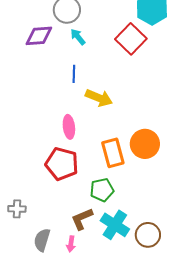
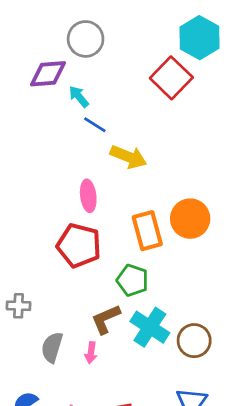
cyan arrow: (78, 37) -> (79, 97), moved
blue line: (74, 74) -> (95, 125), turned -60
green pentagon: (102, 190) -> (132, 280), turned 30

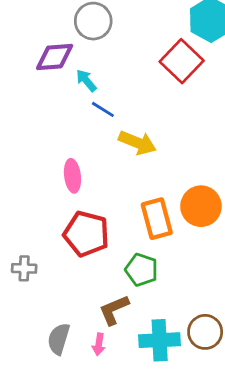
pink ellipse: (88, 196) -> (72, 176), moved
gray cross: (19, 306) -> (24, 268), moved
cyan cross: (150, 327) -> (160, 340), moved, turned -36

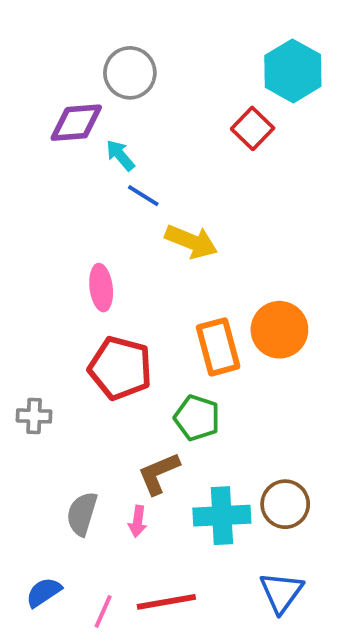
red square: (182, 61) -> (253, 128), size x0.7

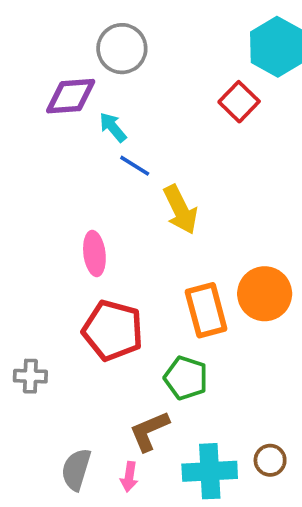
yellow arrow: (191, 242) -> (180, 210), turned 42
brown circle: (285, 504) -> (270, 460), size x0.7

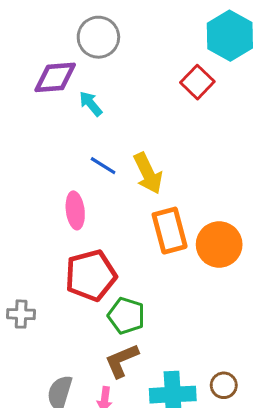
blue line: (135, 166) -> (103, 166), moved
orange rectangle: (206, 310) -> (170, 231), moved
red pentagon: (113, 330) -> (91, 275), turned -30
green pentagon: (186, 378) -> (126, 316), moved

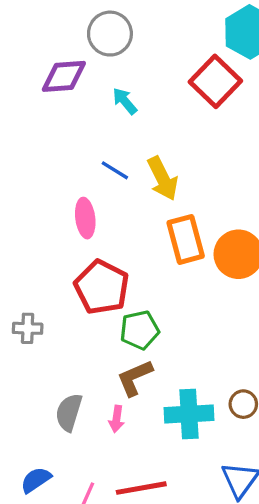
red square: (197, 82) -> (215, 81), size x1.4
cyan arrow: (91, 104) -> (125, 101), moved
red pentagon: (91, 275) -> (102, 287), turned -30
green pentagon: (126, 316) -> (140, 330), turned -30

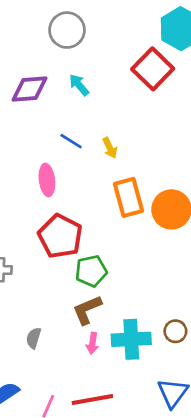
purple diamond: (64, 76) -> (30, 89), moved
yellow arrow: (163, 178) -> (110, 148), size x0.6
gray semicircle: (69, 412) -> (34, 338), size x0.7
pink arrow: (117, 419) -> (92, 343), moved

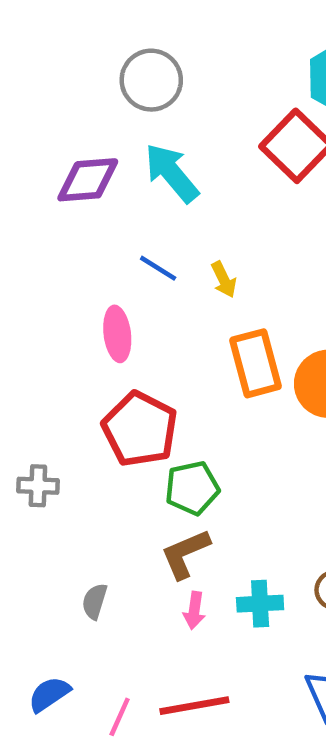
cyan arrow: (79, 85) -> (172, 173), size x1.6
cyan cross: (131, 339) -> (260, 604), size x0.7

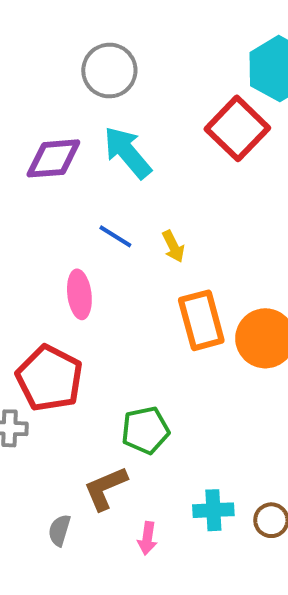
red pentagon: (140, 429) -> (49, 378), moved
brown L-shape: (185, 554) -> (105, 488), moved
cyan cross: (260, 604) -> (213, 510), moved

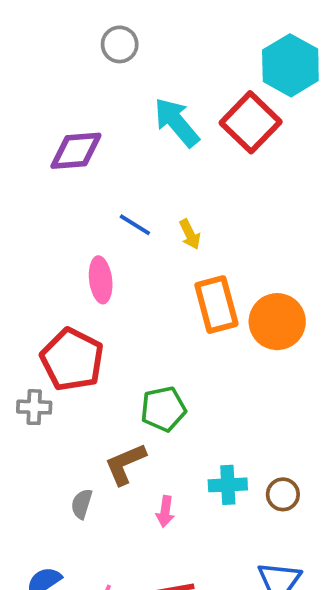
gray circle: (109, 71) -> (120, 44), moved, size x0.7
cyan arrow: (127, 152) -> (177, 122), moved

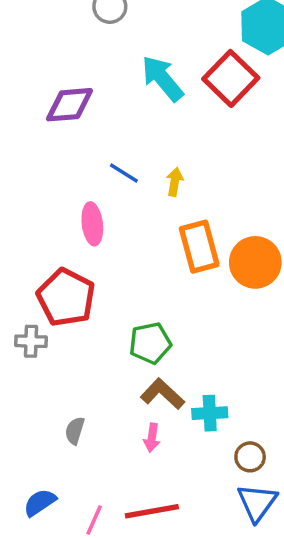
yellow arrow: (190, 234) -> (175, 182), turned -144
brown L-shape: (125, 464) -> (162, 394), moved, turned 66
brown circle: (283, 494) -> (250, 457), moved

